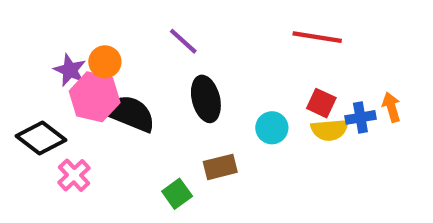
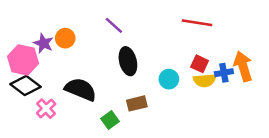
pink hexagon: (95, 97) -> (23, 60), moved
orange arrow: (391, 107) -> (243, 66), size x1.6
black semicircle: (130, 113) -> (81, 89), moved

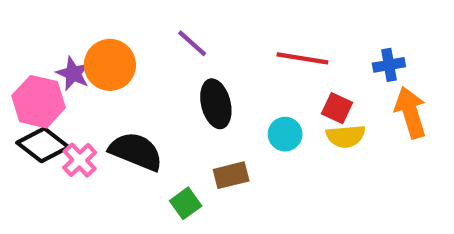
red line: (197, 23) -> (302, 58), moved
orange circle: (65, 38) -> (110, 65), size x1.5
blue cross: (224, 73) -> (389, 65), moved
pink cross: (46, 109) -> (80, 160), moved

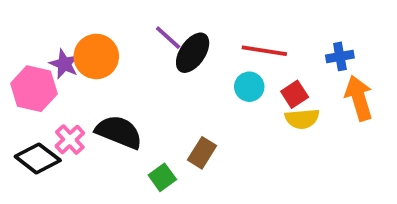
black ellipse: (216, 104) -> (193, 53), moved, turned 48
red square: (337, 108) -> (295, 94), turned 32
cyan circle: (285, 134) -> (249, 87), moved
black diamond: (43, 145) -> (38, 158), moved
brown rectangle: (231, 175) -> (202, 153), turned -44

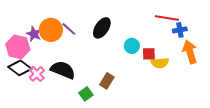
purple line: (168, 38) -> (69, 29), moved
red line: (264, 51) -> (167, 18), moved
red square: (295, 94) -> (149, 54), moved, turned 32
black diamond: (38, 158) -> (20, 68), moved

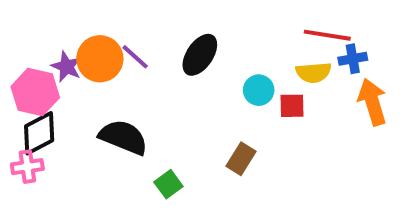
yellow semicircle: (160, 63) -> (314, 72), moved
black diamond: (20, 68) -> (39, 133), turned -65
pink cross: (37, 74) -> (27, 167), moved, turned 35
brown rectangle: (107, 81) -> (241, 159), moved

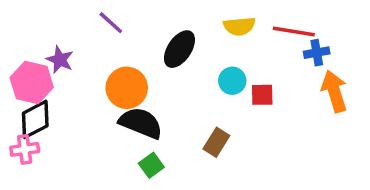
purple line: (135, 57) -> (111, 23), moved
orange circle: (100, 59) -> (127, 88), moved
yellow semicircle: (314, 72) -> (239, 26), moved
black semicircle: (123, 137) -> (141, 123), moved

